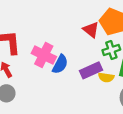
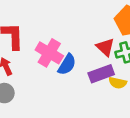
red triangle: (91, 30) -> (105, 47), moved

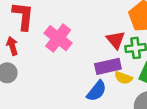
blue semicircle: (67, 64) -> (97, 91), moved

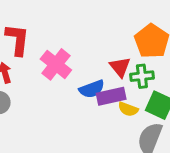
blue semicircle: (97, 91) -> (92, 89), moved, turned 30

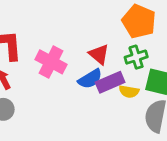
red triangle: (120, 67) -> (99, 54), moved

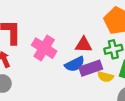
red triangle: (99, 54) -> (83, 45), turned -42

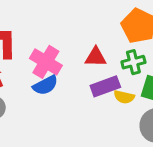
blue semicircle: (75, 64) -> (45, 85), moved

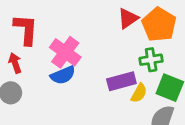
red triangle: (96, 57) -> (128, 18), moved, turned -40
yellow semicircle: (124, 97) -> (139, 93), turned -78

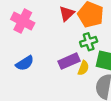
pink cross: (65, 52) -> (23, 21), moved

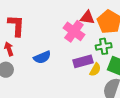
red triangle: (67, 14) -> (87, 18), turned 42
pink cross: (23, 21) -> (74, 31), moved

